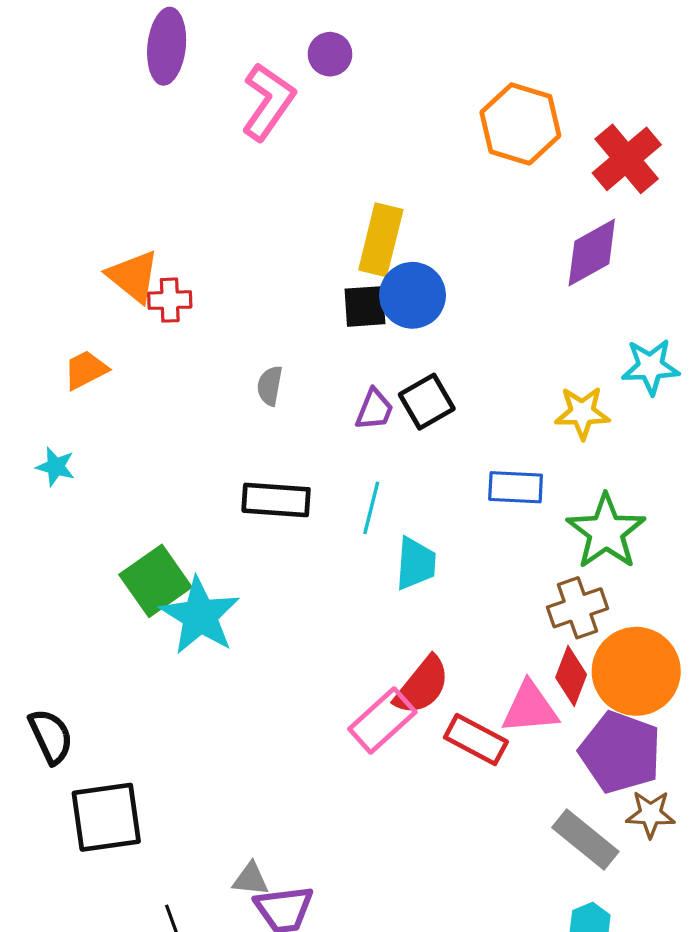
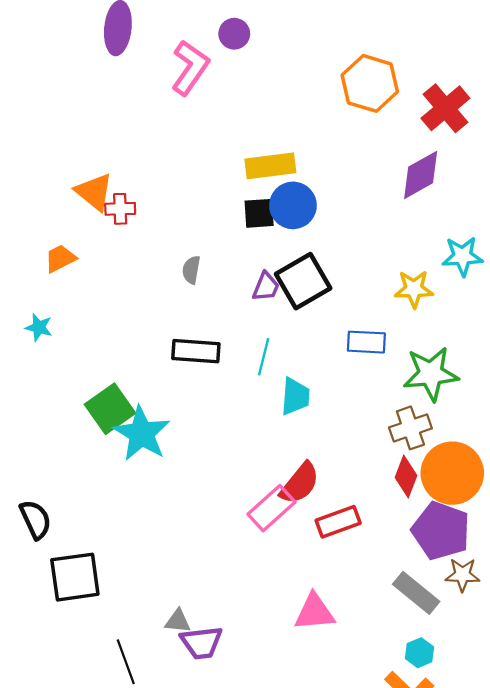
yellow rectangle: (381, 240) -> (270, 166), turned 69
black square: (427, 402) -> (303, 281), size x1.4
green star: (606, 532) -> (431, 374), turned 30
pink triangle: (530, 708) -> (314, 612), moved
red rectangle: (476, 740) -> (338, 522), turned -48

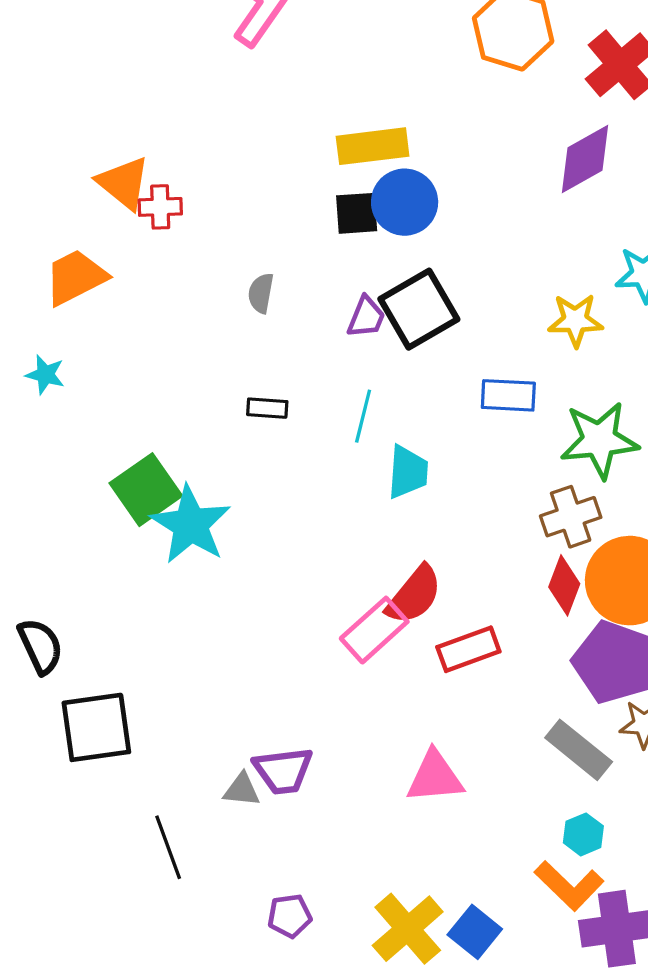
orange trapezoid: (60, 259) -> (76, 277), size x1.4
black rectangle: (196, 351) -> (267, 408), size x0.6
purple trapezoid: (201, 643) -> (283, 771), moved

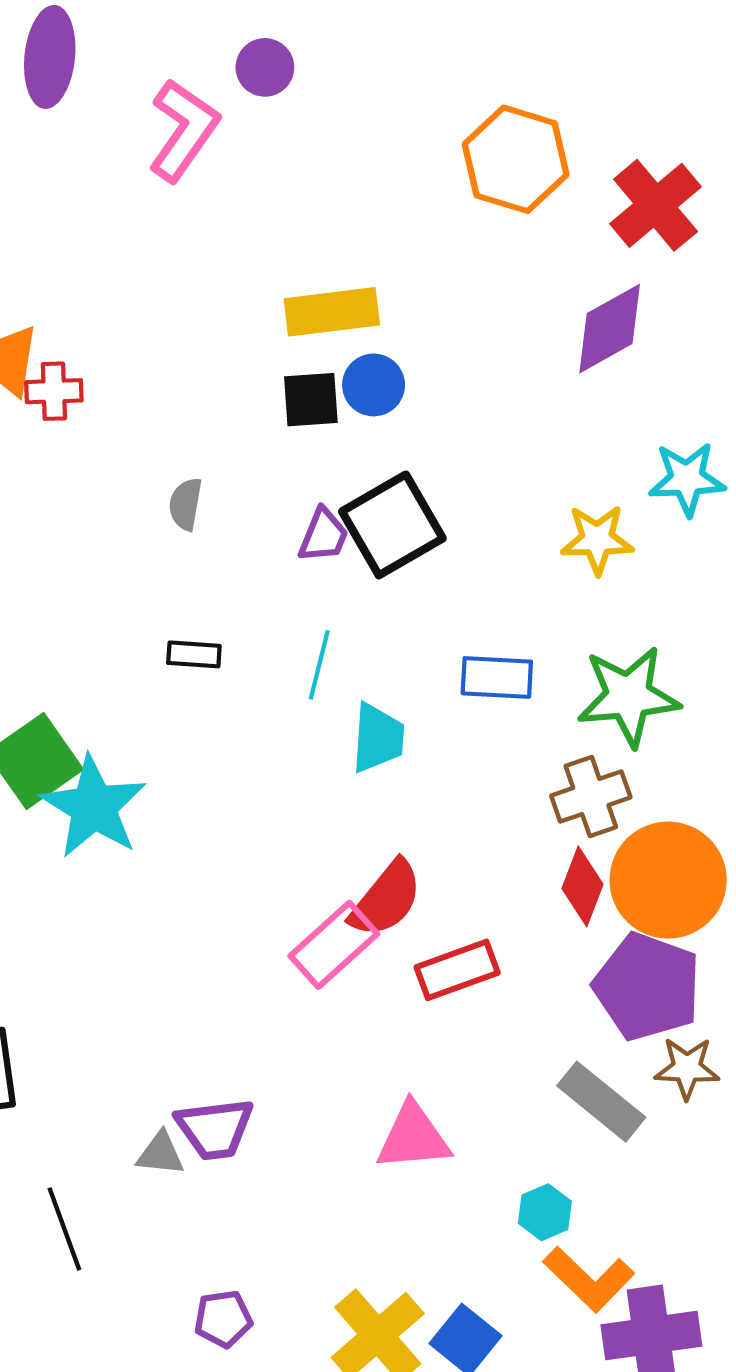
blue circle: (405, 202) -> (374, 385), size x0.7
blue rectangle: (508, 395) -> (497, 677), moved
cyan hexagon: (583, 834) -> (545, 1212), moved

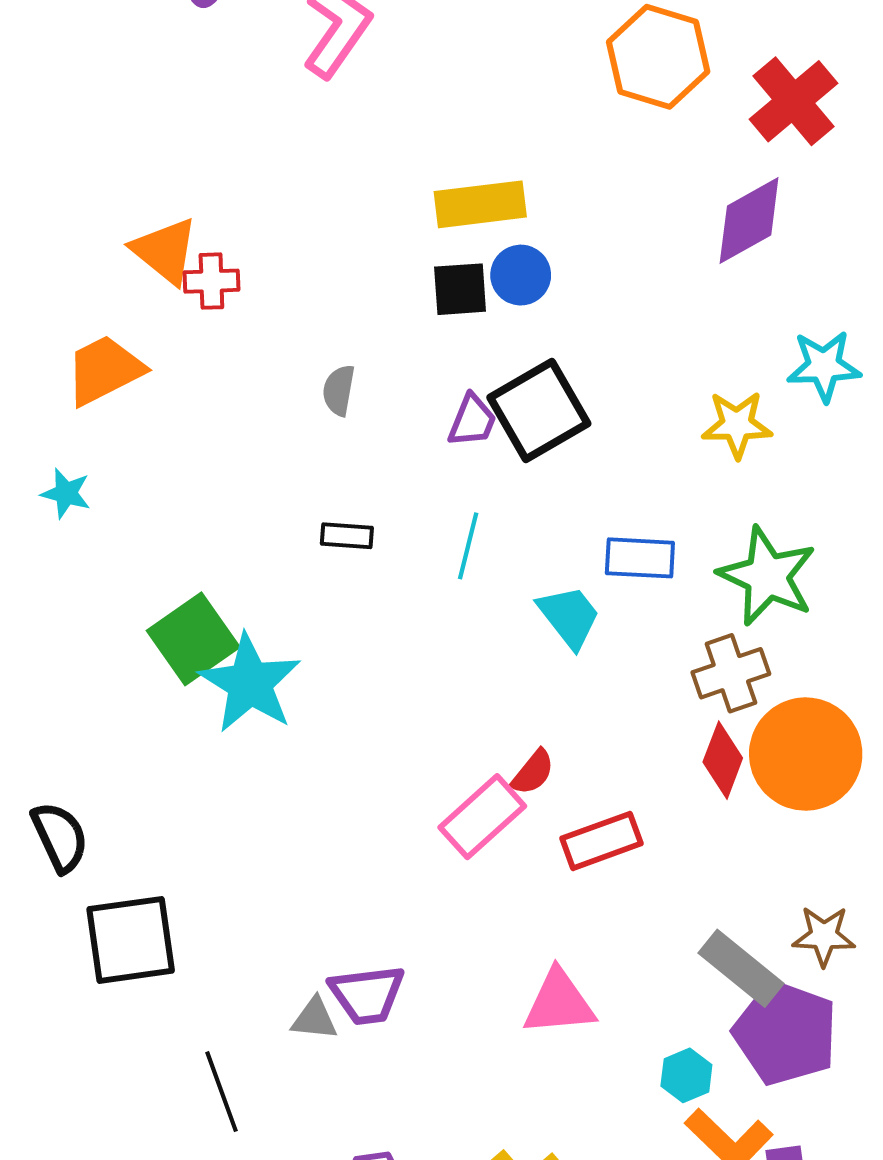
green star: (628, 696) -> (767, 576), turned 30
cyan trapezoid: (378, 738) -> (569, 617), moved, turned -42
red semicircle: (386, 899) -> (533, 772), size x0.6
purple pentagon: (647, 987) -> (785, 1033), moved

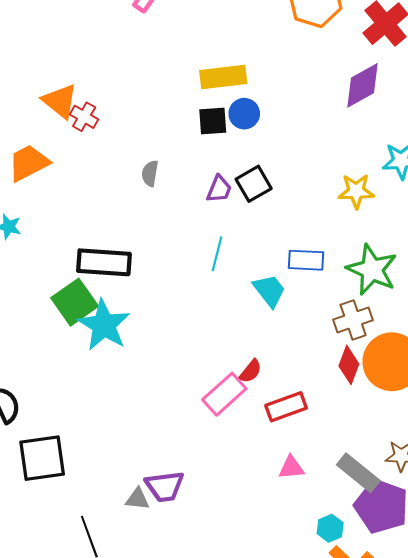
red cross: (211, 281) -> (84, 117), turned 32
black square: (539, 410) -> (254, 184), size x0.7
black rectangle: (347, 536) -> (104, 262), moved, size x2.0
pink triangle: (559, 1003) -> (291, 468), moved, size x0.7

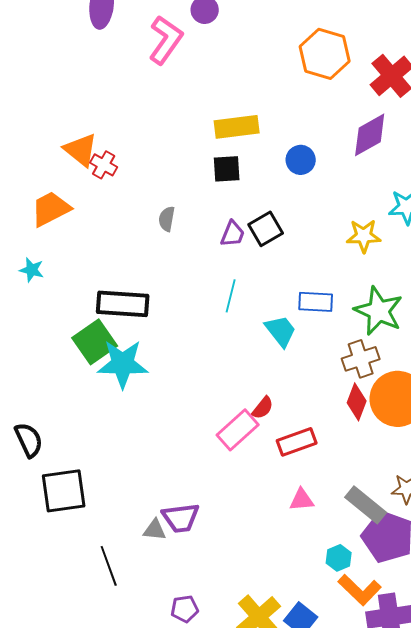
blue circle: (244, 114) -> (301, 160), moved
cyan star: (104, 325) -> (123, 364), turned -30

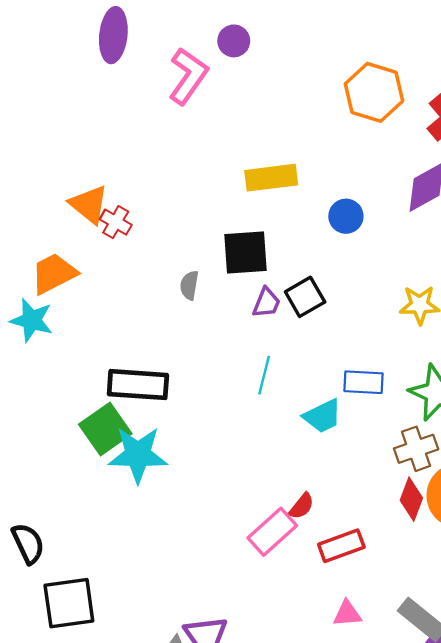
black square: (227, 169) -> (245, 252), moved, size x1.4
cyan star: (32, 270) -> (32, 320), moved, size x1.5
cyan trapezoid: (281, 331) -> (323, 416), turned 102

